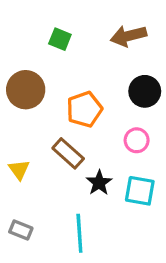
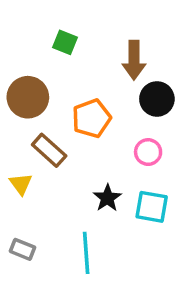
brown arrow: (128, 36) -> (134, 60), moved, turned -76
brown rectangle: (68, 153) -> (49, 150), moved

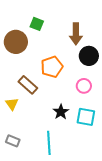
brown circle: (28, 97) -> (16, 42), moved

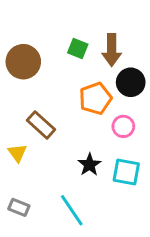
green square: (37, 24) -> (78, 48), moved
orange pentagon: (52, 67) -> (95, 98), moved
cyan line: (49, 143) -> (72, 210), turned -30

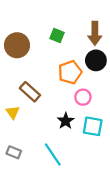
brown arrow: (112, 50) -> (95, 33), moved
pink circle: (123, 126) -> (83, 97), moved

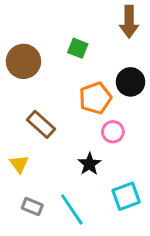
brown arrow: (95, 33) -> (129, 22), moved
yellow triangle: (13, 112) -> (19, 164), moved
cyan square: (93, 126) -> (126, 196), moved, turned -30
gray rectangle: (14, 152) -> (32, 207), moved

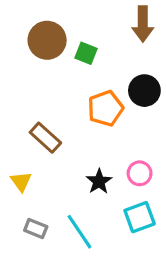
brown circle: (23, 61) -> (47, 40), moved
pink circle: (113, 132) -> (140, 173), moved

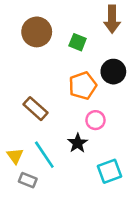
green square: (86, 53) -> (78, 42), moved
pink circle: (140, 173) -> (95, 120), moved
yellow triangle: (21, 181) -> (15, 156), moved
cyan line: (80, 232) -> (44, 155), moved

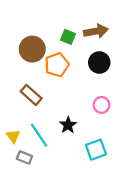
brown arrow: (112, 19) -> (96, 31), moved, turned -100
brown circle: (37, 32) -> (32, 49), moved
orange pentagon: (83, 86) -> (57, 65), moved
pink circle: (95, 120) -> (102, 105), moved

